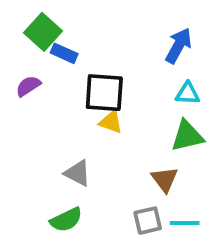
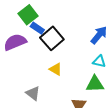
purple semicircle: (28, 86) -> (15, 42), size x1.6
black square: (104, 93) -> (52, 38), moved, turned 35

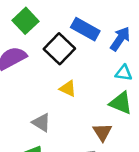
blue rectangle: (37, 28) -> (85, 29), moved, size x1.5
green triangle: (95, 84) -> (121, 103), turned 30

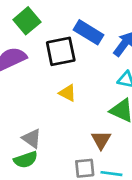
black square: (59, 49) -> (61, 51), turned 32
gray triangle: (41, 123) -> (32, 138), moved

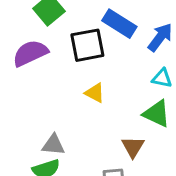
gray triangle: (32, 138) -> (53, 145), turned -30

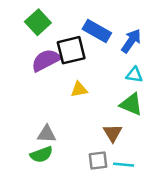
purple semicircle: (30, 53) -> (46, 60), moved
yellow triangle: (95, 93) -> (79, 89), turned -36

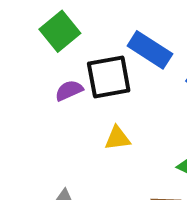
purple semicircle: (46, 60) -> (69, 90), size x0.6

